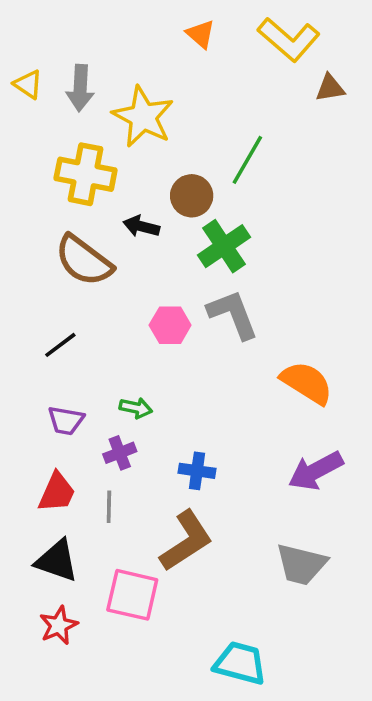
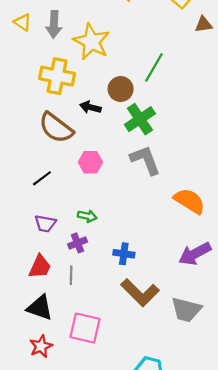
pink hexagon: (170, 325) -> (90, 162), moved
brown L-shape: (186, 541) -> (140, 292), moved, turned 78

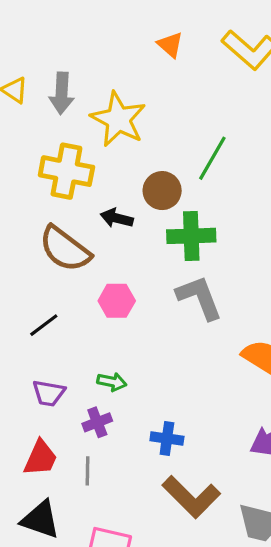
green cross: (140, 119) -> (191, 236), turned 32

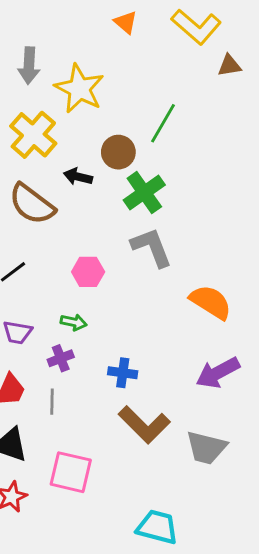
yellow cross: (66, 171) -> (33, 135), turned 30
green cross: (191, 236) -> (144, 192), turned -33
pink hexagon: (117, 301) -> (88, 272), moved

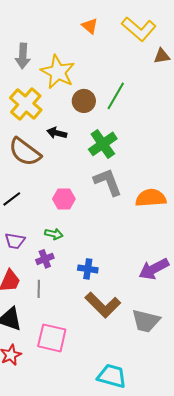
brown circle: (118, 152) -> (84, 101), moved
orange semicircle: (211, 302) -> (151, 198), moved, turned -36

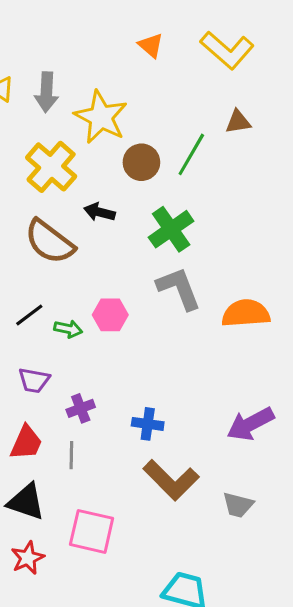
brown triangle: (162, 56) -> (238, 122), moved
green arrow: (54, 234) -> (68, 329), moved
gray trapezoid: (146, 321) -> (238, 505), size x0.7

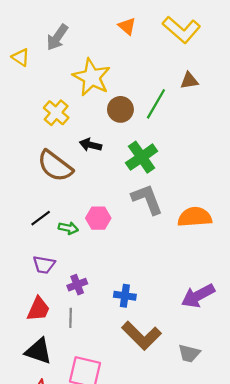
gray arrow: (46, 92) -> (57, 37), moved, turned 32
yellow cross: (51, 167) -> (56, 113), size x0.7

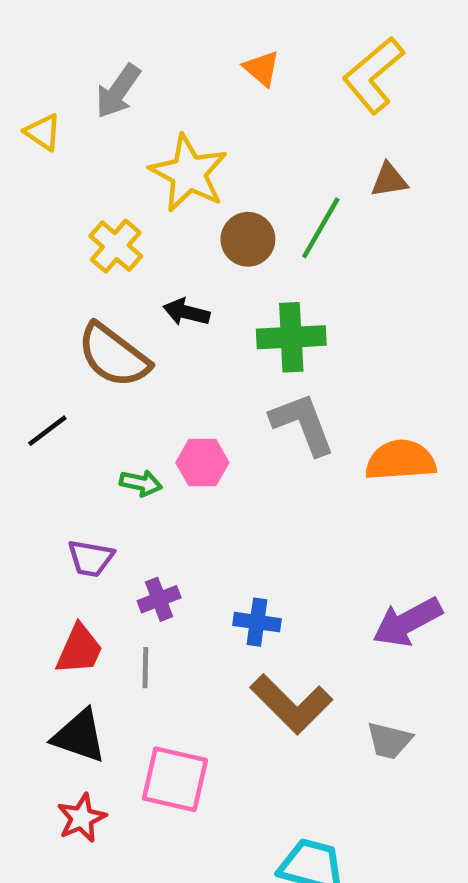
yellow L-shape: (181, 30) -> (373, 75), turned 99
green cross: (142, 157) -> (291, 337), turned 32
black line: (41, 218) -> (47, 431), moved

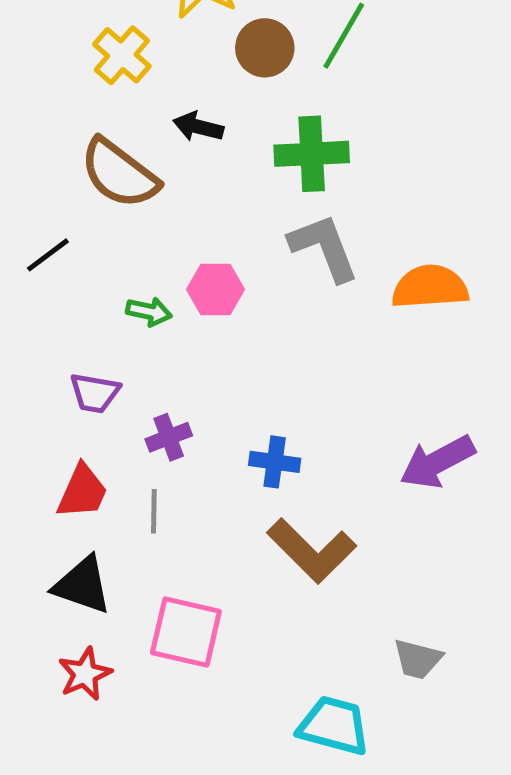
gray trapezoid: (389, 741) -> (418, 659), moved

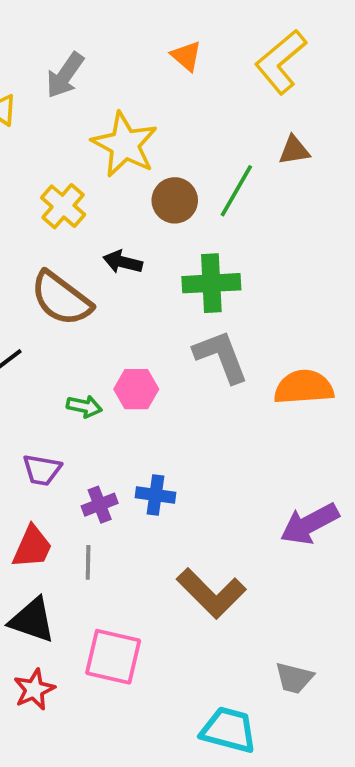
blue cross: (275, 462) -> (155, 495), moved

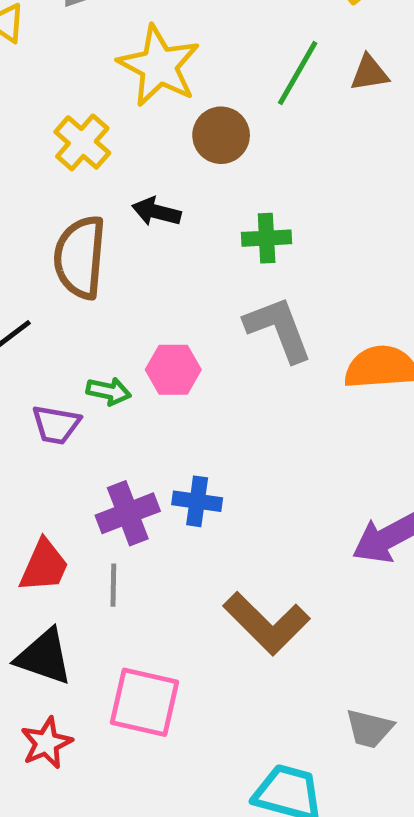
green line: (236, 191) -> (298, 73), moved
green cross: (211, 283) -> (267, 238), size x0.7
brown semicircle: (61, 299) -> (80, 257), turned 58
purple trapezoid: (42, 470) -> (56, 425), moved
purple cross: (100, 505) -> (128, 513), size x1.4

